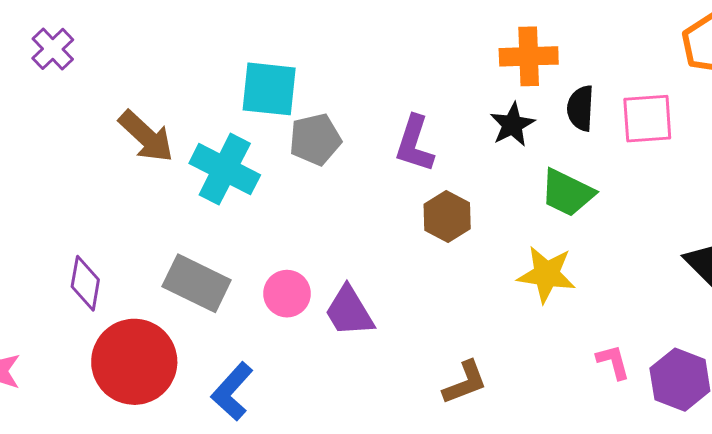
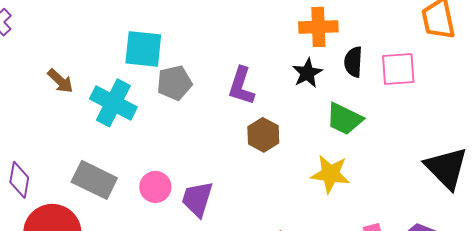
brown arrow: (146, 136) -> (60, 81), size x0.7
purple trapezoid: (349, 311) -> (197, 199), turned 48

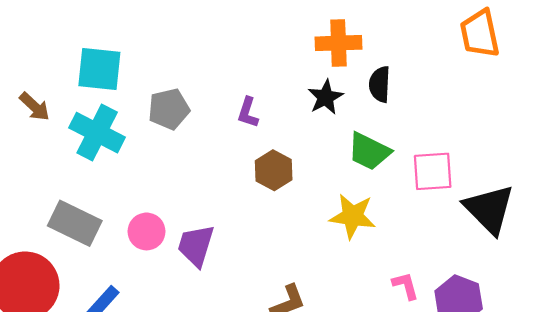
cyan square: (143, 49) -> (99, 69), moved
pink square: (398, 69) -> (433, 171), moved
purple L-shape: (241, 86) -> (248, 113), size x0.7

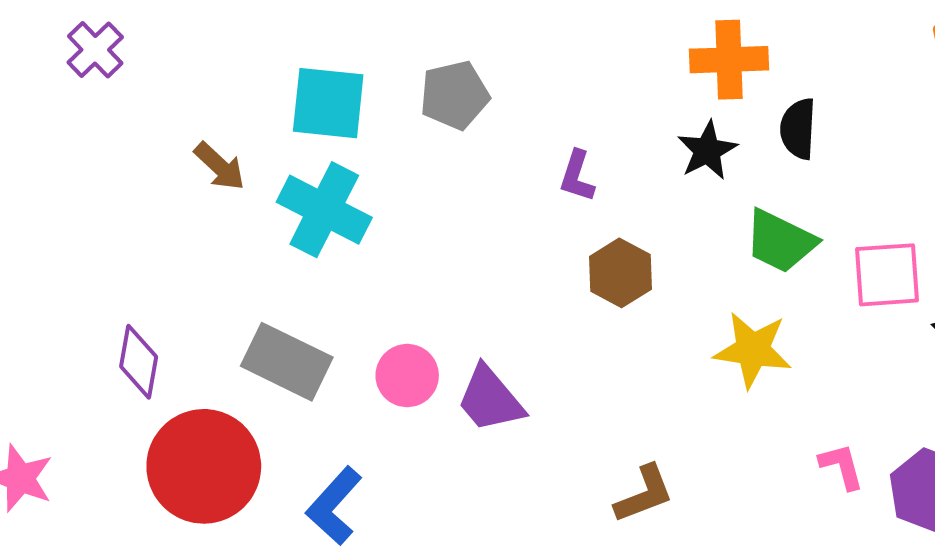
gray pentagon: (169, 109) -> (455, 95), moved
purple trapezoid: (196, 246) -> (490, 399), turned -57

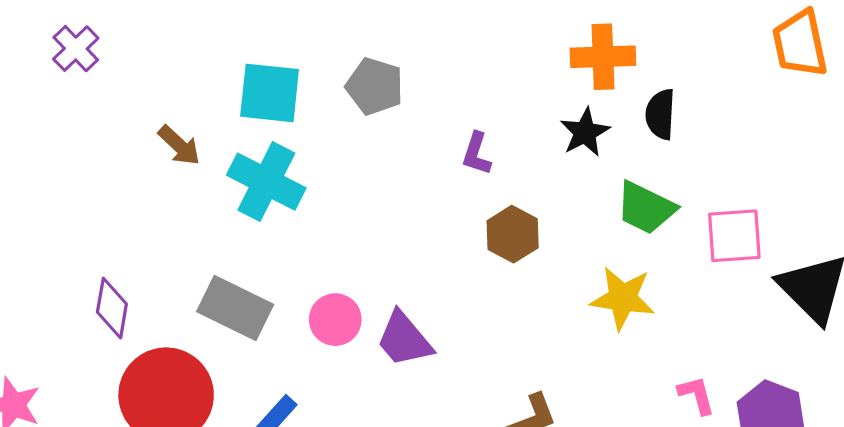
gray pentagon: (455, 95) -> (375, 86), turned 30

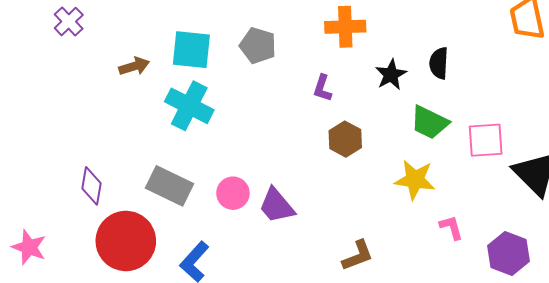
orange cross: (603, 57) -> (345, 27), moved
brown arrow: (179, 145) -> (134, 66), moved, turned -60
pink L-shape: (697, 395) -> (451, 227), moved

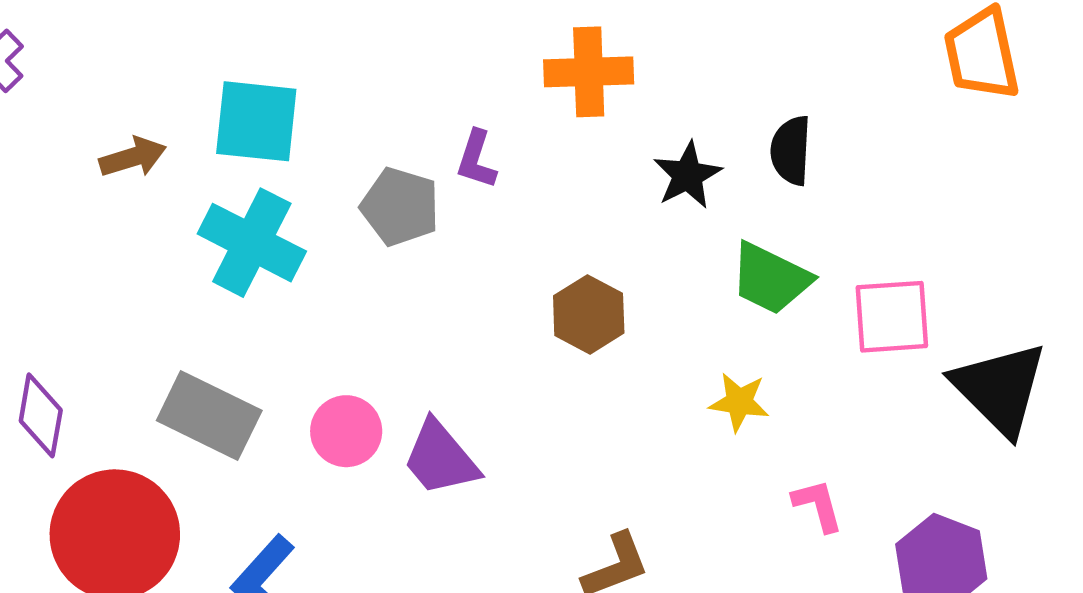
gray pentagon: (258, 45) -> (400, 207), moved
purple L-shape: (322, 88) -> (476, 159), moved
yellow star: (415, 180) -> (739, 402), size x0.7

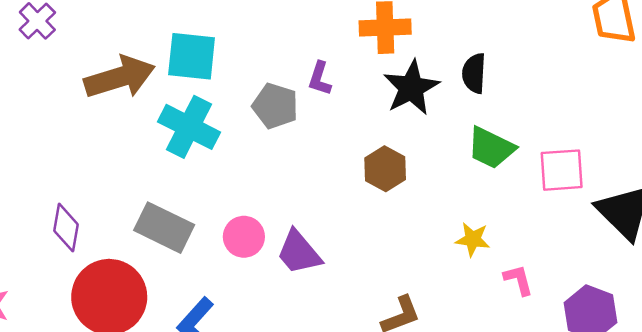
black semicircle: (791, 150) -> (474, 73), moved
brown arrow: (133, 157) -> (120, 77), size x1.8
black star: (688, 175) -> (411, 88), moved, size x1.4
yellow star: (739, 402) -> (473, 239), moved

